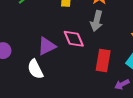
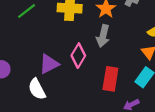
pink diamond: (74, 39) -> (78, 56), turned 55

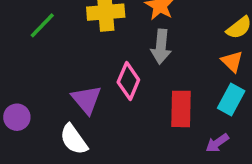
purple triangle: (49, 64) -> (86, 100), turned -35

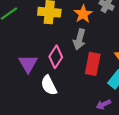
red rectangle: (181, 109) -> (93, 64), moved
white semicircle: (74, 139) -> (49, 85), moved

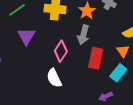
purple triangle: (28, 64) -> (26, 36), moved

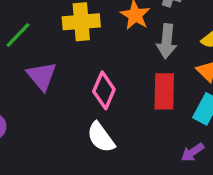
gray arrow: (83, 35) -> (167, 41), moved

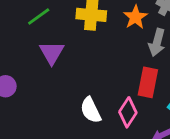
pink diamond: (104, 90) -> (128, 112), moved

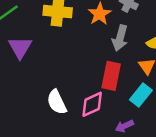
pink diamond: (128, 112) -> (92, 104), turned 32

